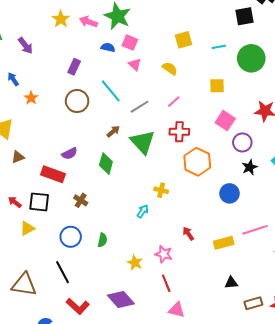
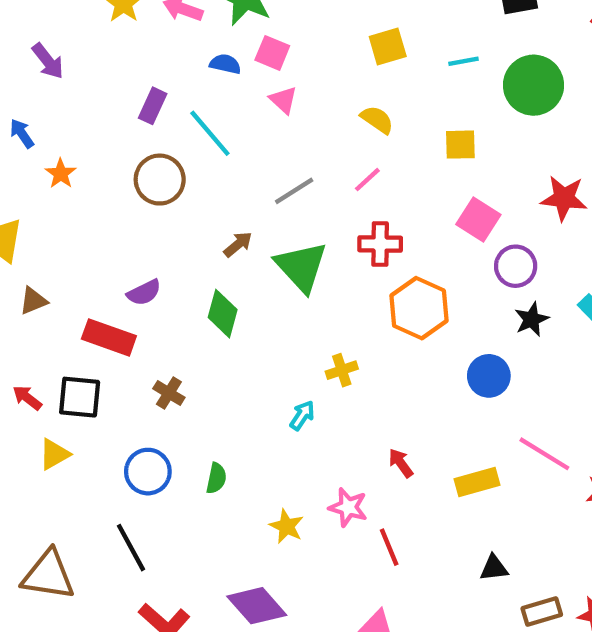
yellow semicircle: (170, 69) -> (377, 120), moved
cyan line: (111, 91) -> (210, 133), moved
yellow cross: (161, 190) -> (342, 370), turned -32
pink line: (255, 230) -> (544, 454), turned 50
red line: (166, 283) -> (389, 547), moved

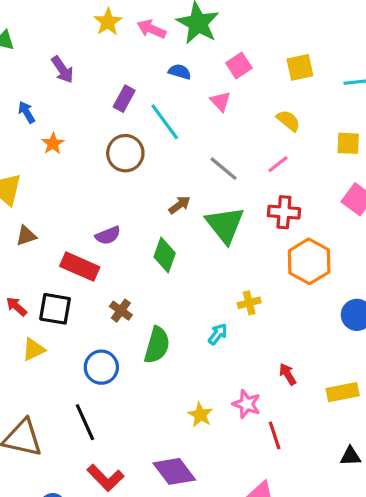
pink square: (272, 53) -> (239, 66), moved, turned 30
purple arrow: (48, 61) -> (62, 70), moved
gray line: (294, 191) -> (224, 169), turned 68
green semicircle: (216, 478) -> (157, 345), moved, size x1.6

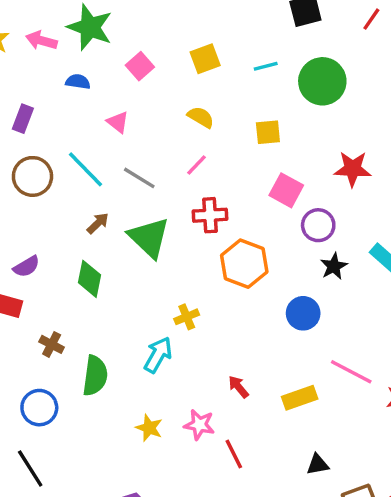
pink triangle: (220, 101) -> (118, 122), moved
cyan line: (165, 122) -> (85, 169), moved
cyan arrow: (218, 334) -> (158, 355), size x1.5
yellow star: (200, 415) -> (149, 428), moved

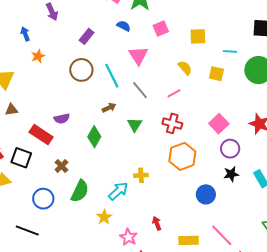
pink triangle: (118, 122) -> (138, 55), size x1.5
yellow square: (268, 132) -> (216, 74), moved
green triangle: (149, 237) -> (135, 125), size x0.6
yellow star: (149, 428) -> (104, 217), moved
black line: (30, 468) -> (27, 231), turned -55

